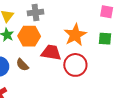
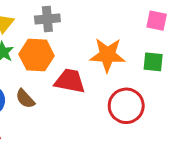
orange star: (75, 35) -> (107, 55), turned 30
red circle: (75, 65) -> (126, 106), moved

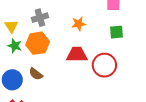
orange star: (107, 55) -> (79, 24), moved, size x0.6
red trapezoid: (70, 81) -> (77, 55), moved

